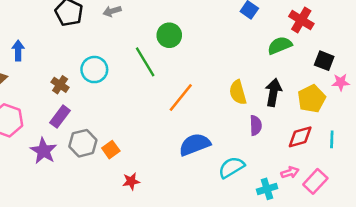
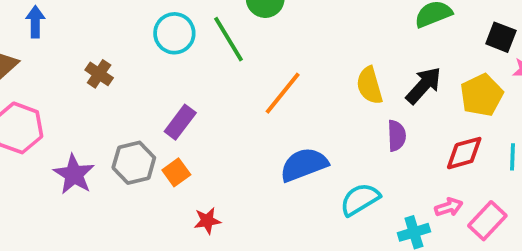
cyan circle: (94, 70) -> (174, 33), moved
black arrow: (273, 92) -> (424, 85), turned 32
purple rectangle: (60, 117) -> (180, 122), moved

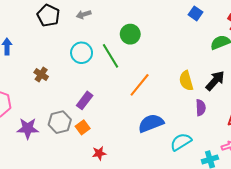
purple star: (74, 174) -> (28, 128), turned -30

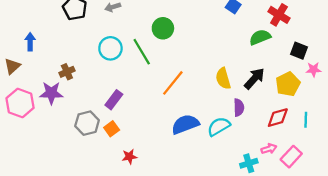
brown cross: (41, 75) -> (67, 72), turned 32
purple star: (28, 128) -> (51, 93), moved
cyan semicircle: (181, 142) -> (219, 126), moved

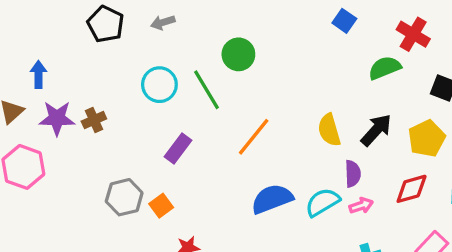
purple star: (51, 93) -> (57, 118), moved
purple rectangle: (114, 100) -> (178, 148), moved
pink arrow: (269, 149) -> (361, 206), moved

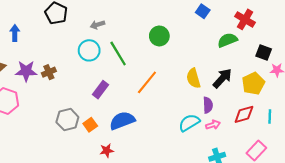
gray arrow: (163, 22) -> (97, 25), moved
green circle: (238, 54) -> (159, 36), moved
blue arrow: (38, 75) -> (15, 33), moved
blue semicircle: (272, 199) -> (122, 121), moved

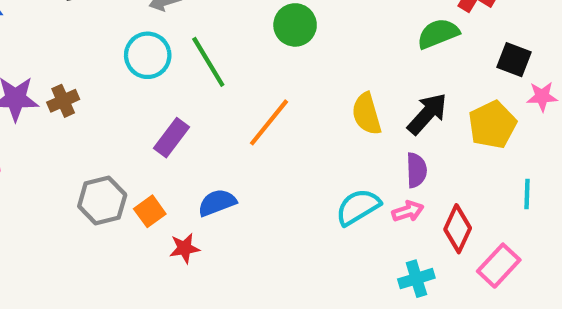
purple semicircle: (208, 105) -> (416, 170), moved
red diamond: (244, 114) -> (458, 229), moved, turned -50
blue semicircle: (122, 121) -> (217, 203), size x0.7
red star: (107, 151) -> (185, 248), moved

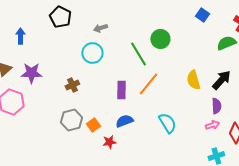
green line: (208, 62) -> (138, 54), moved
brown cross: (63, 101) -> (72, 85), moved
purple rectangle: (172, 138) -> (121, 90), moved, turned -36
cyan semicircle: (358, 207) -> (167, 123), moved, turned 90

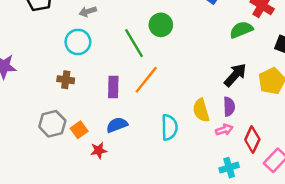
yellow semicircle: (193, 80) -> (201, 110), moved
brown cross: (72, 85) -> (66, 80), moved, turned 32
cyan semicircle: (167, 123) -> (169, 127), turned 30

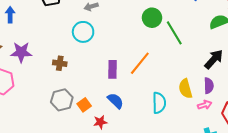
green line: (134, 43) -> (174, 33), moved
brown cross: (66, 80) -> (60, 63), moved
blue semicircle: (117, 125) -> (115, 101), turned 66

